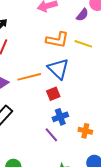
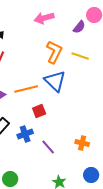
orange L-shape: (57, 40) -> (54, 52), turned -75
red square: (53, 94) -> (39, 111), moved
blue cross: (60, 117) -> (25, 134), moved

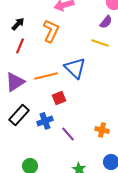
purple semicircle: (79, 27) -> (106, 22), moved
orange L-shape: (54, 52) -> (51, 31), moved

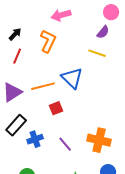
blue cross: (45, 121) -> (35, 139), moved
orange cross: (102, 130) -> (99, 140), size x1.6

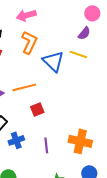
pink arrow: (61, 15) -> (26, 15), moved
blue triangle: (72, 78) -> (53, 61), moved
purple line: (65, 144) -> (46, 145), turned 35

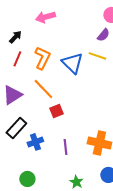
orange L-shape: (29, 42) -> (42, 58), moved
orange line: (24, 87) -> (43, 89), turned 60

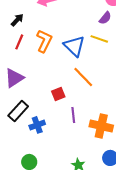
orange line: (43, 89) -> (83, 77), moved
purple line: (65, 147) -> (73, 115), moved

